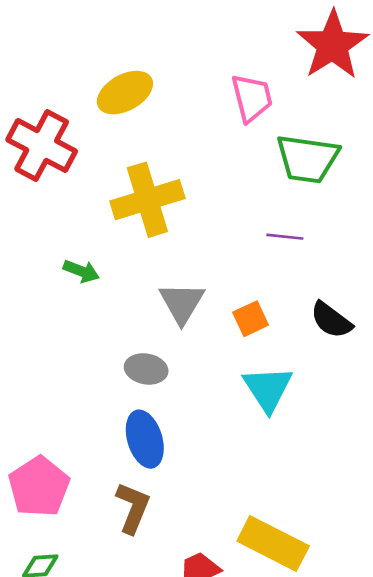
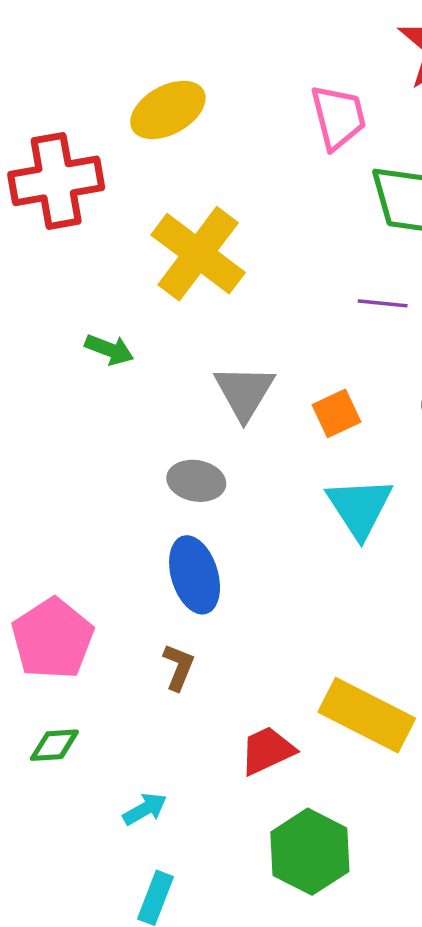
red cross: (42, 145) -> (56, 181), turned -38
yellow cross: (147, 200) -> (198, 254), turned -36
brown L-shape: (133, 508) -> (179, 667), size x0.7

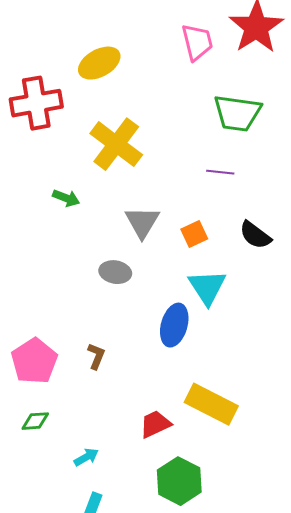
pink trapezoid: (338, 117) -> (197, 42), moved
blue ellipse: (195, 575) -> (174, 325), moved, turned 33
brown L-shape: (179, 667) -> (96, 356), moved

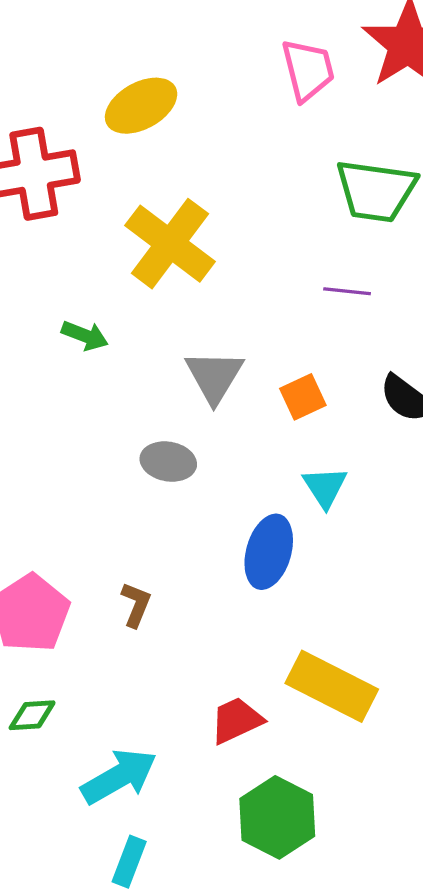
cyan triangle: (207, 287) -> (325, 487), size x0.7
cyan arrow: (86, 457) -> (119, 777), size x1.8

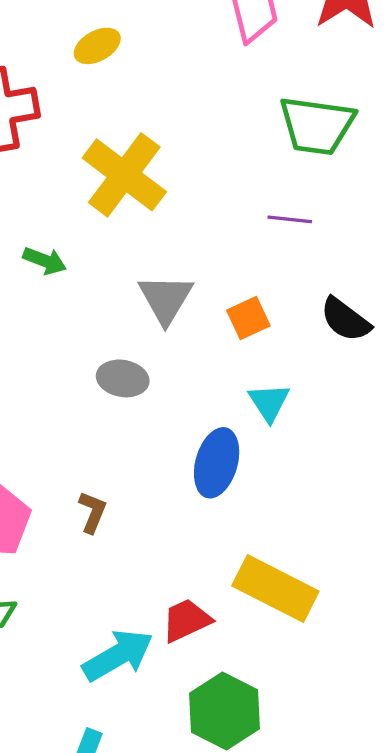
yellow ellipse: (141, 106) -> (97, 46), size x0.7
cyan arrow: (119, 777) -> (118, 655), moved

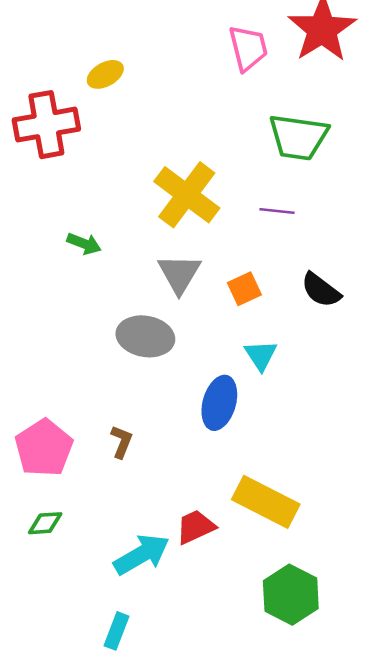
yellow ellipse: (97, 46) -> (105, 74), moved
yellow cross: (124, 175) -> (187, 195), moved
gray ellipse: (123, 378) -> (145, 336), size x1.4
green hexagon: (225, 711) -> (291, 595), moved

